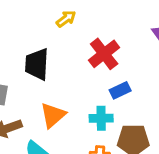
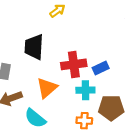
red cross: (104, 54) -> (74, 64), moved, turned 30

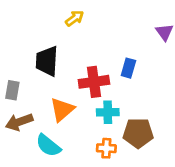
blue rectangle: (101, 68) -> (128, 68), moved, turned -49

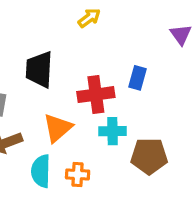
yellow arrow: (75, 18) -> (89, 18), moved
cyan semicircle: (48, 145) -> (41, 171), turned 52
orange cross: (106, 148) -> (78, 174), moved

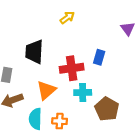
brown pentagon: (149, 156) -> (107, 109), turned 30

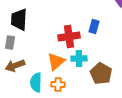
black trapezoid: (34, 52) -> (19, 20), moved
orange triangle: (46, 90) -> (56, 62), moved

